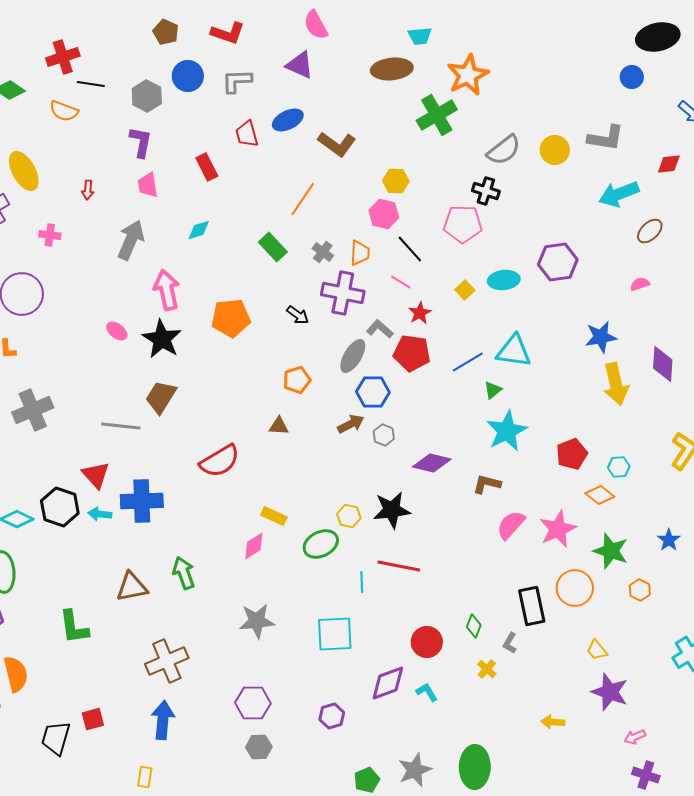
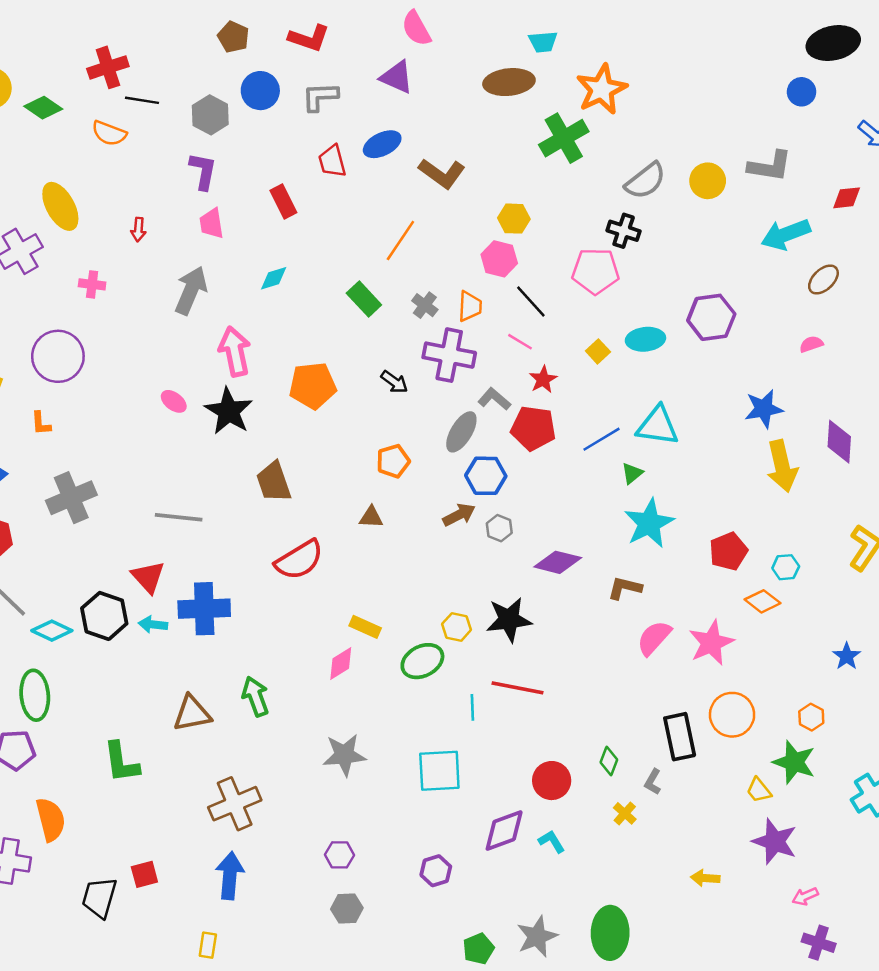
brown trapezoid: (161, 397) -> (274, 482), moved, turned -51
green star: (611, 551) -> (794, 762), moved
purple hexagon: (253, 703) -> (340, 855), size x0.7

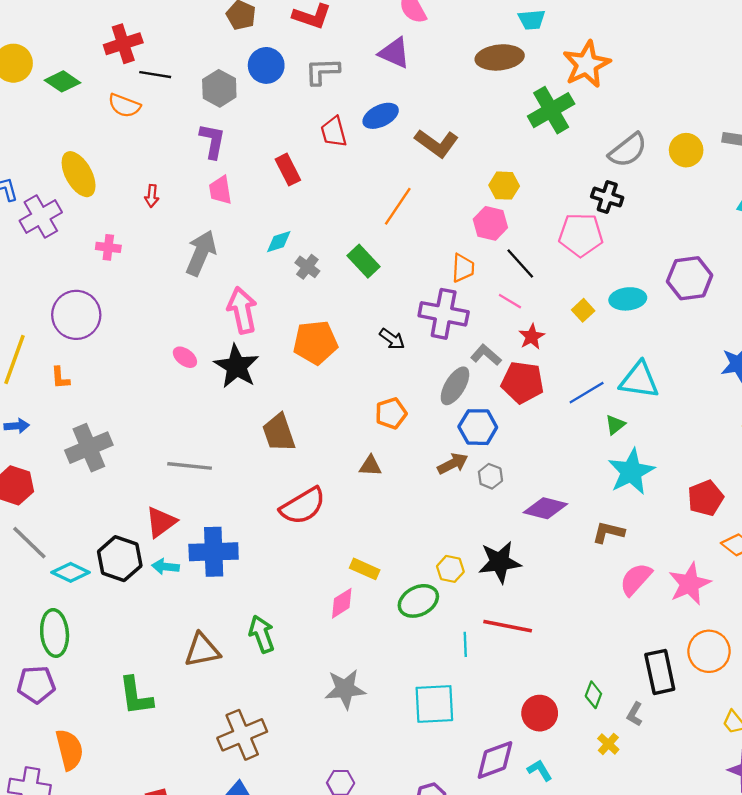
gray cross: (425, 305) -> (307, 267), moved
red triangle: (148, 577) -> (161, 522), turned 36

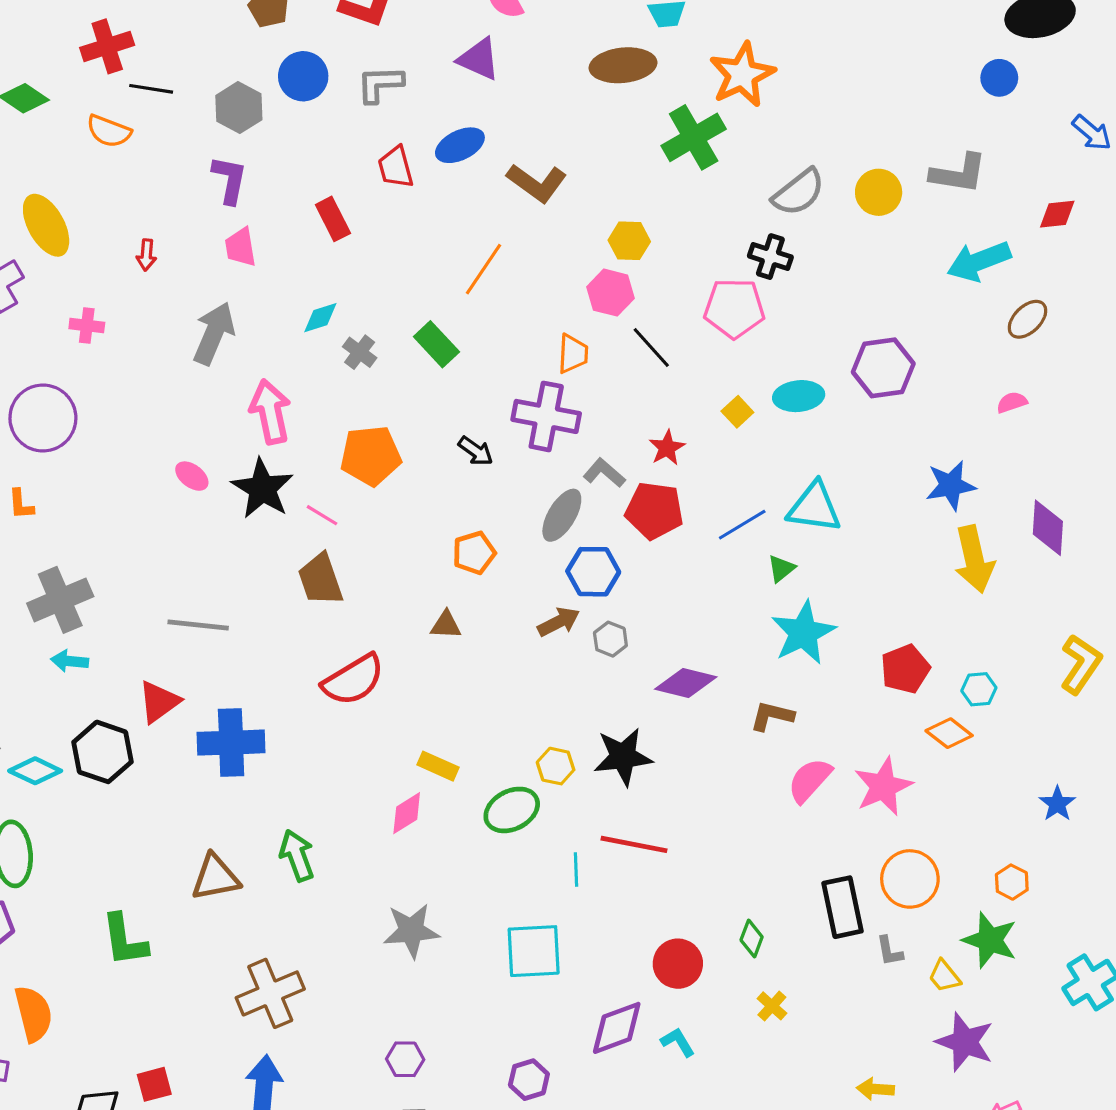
pink line: (510, 301) -> (322, 515), moved
cyan arrow: (166, 567) -> (70, 661), moved
gray L-shape: (635, 714) -> (890, 951), moved, turned -40

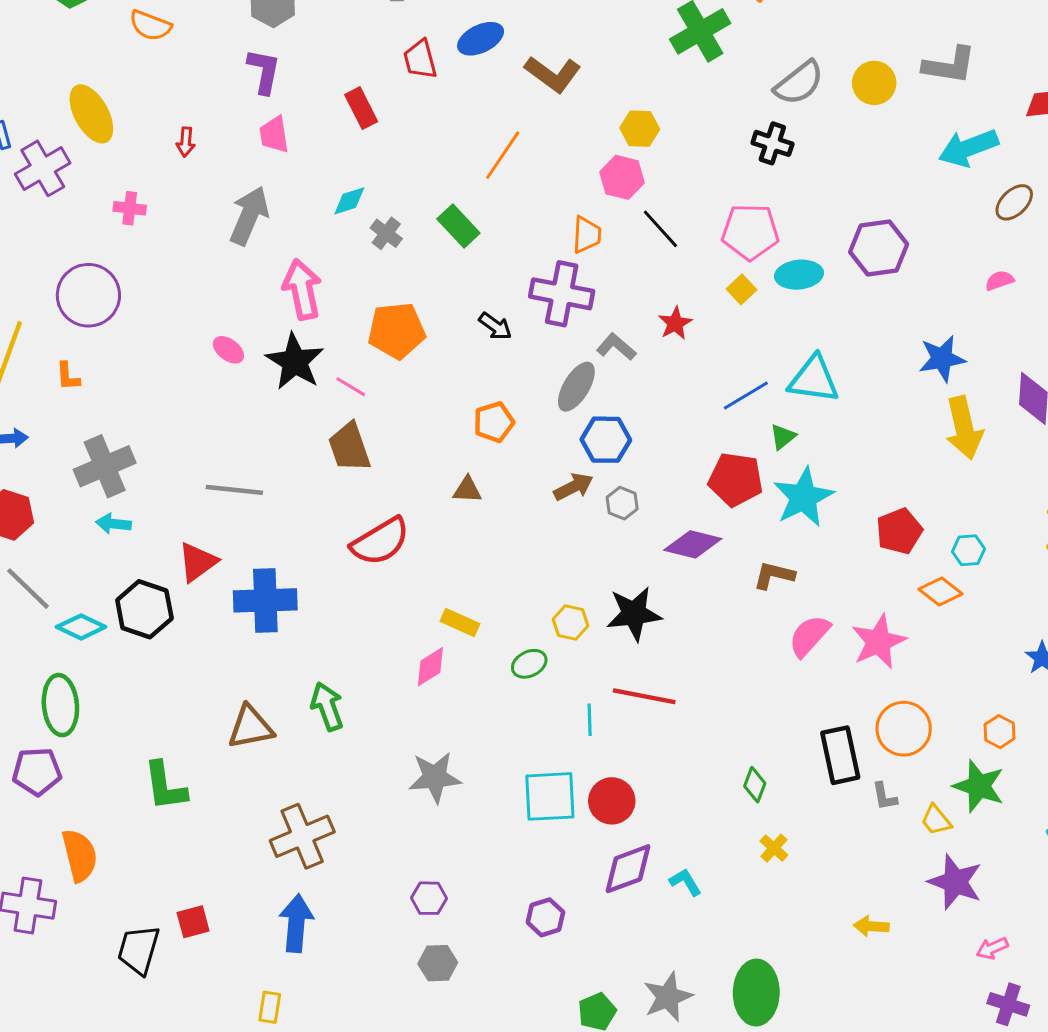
pink pentagon: (734, 308) -> (750, 232), moved
red pentagon: (654, 511) -> (736, 480), moved
green ellipse: (512, 810) -> (529, 664), size x0.7
red circle: (678, 964) -> (612, 801), moved

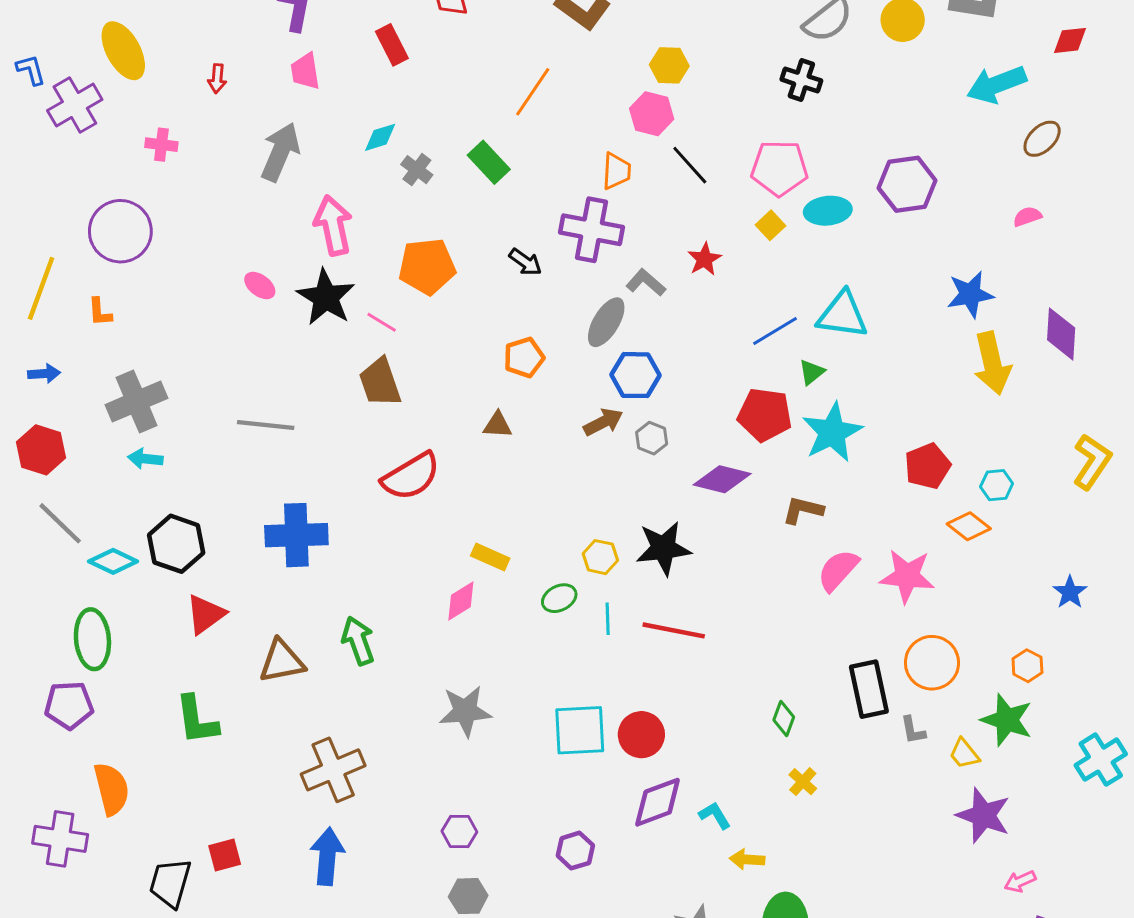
red triangle: (198, 562) -> (205, 614), moved
pink star: (879, 642) -> (907, 576), turned 30
cyan line: (590, 720) -> (608, 619), moved
yellow arrow: (871, 926) -> (747, 859), moved

